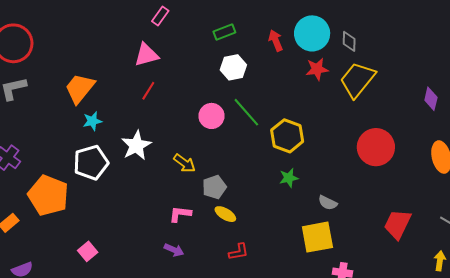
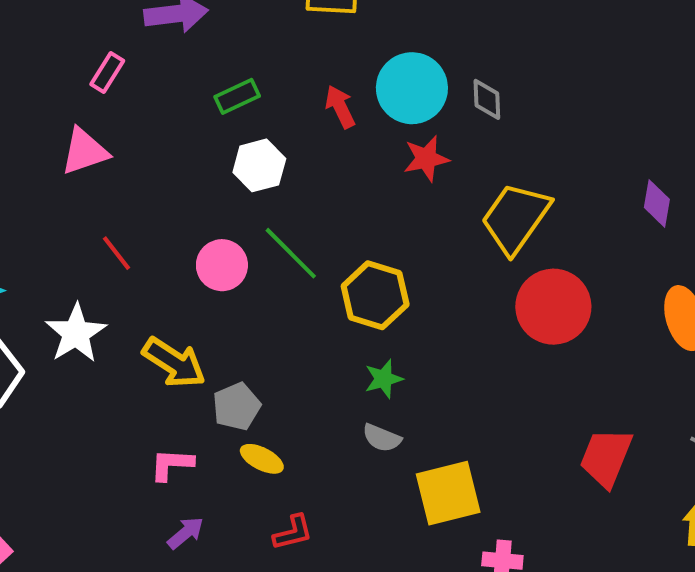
yellow trapezoid: (357, 80) -> (516, 218), moved
red line: (148, 91) -> (117, 253), moved, turned -66
yellow arrow: (185, 163) -> (174, 363), size x1.4
gray semicircle: (328, 203) -> (382, 438), moved
purple arrow: (174, 250) -> (186, 533), moved, turned -60

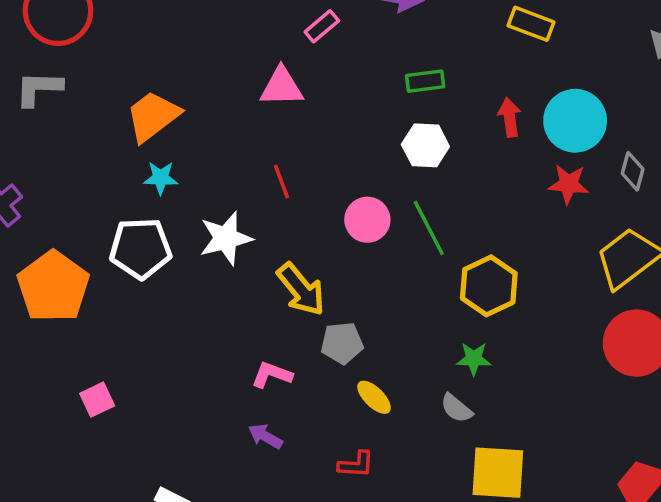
gray diamond: (487, 99) -> (633, 171), moved
yellow ellipse: (262, 459) -> (374, 397), moved
purple arrow: (186, 533) -> (265, 436), turned -128

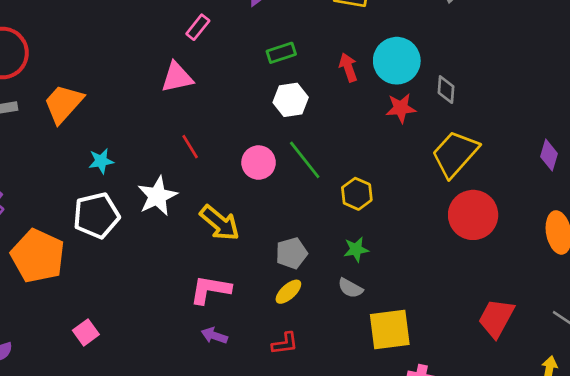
orange trapezoid: (153, 116) -> (63, 104), moved
yellow hexagon: (489, 286) -> (357, 194), size x0.7
gray pentagon: (342, 343) -> (292, 253), moved
pink L-shape: (272, 375) -> (210, 290), size x1.4
yellow ellipse: (374, 397) -> (288, 292), turned -76

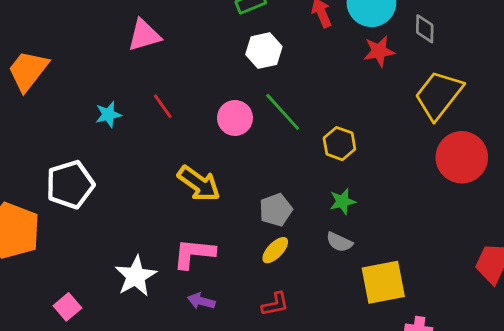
cyan star: (101, 161) -> (108, 115), moved
white star: (157, 196) -> (136, 276), moved

